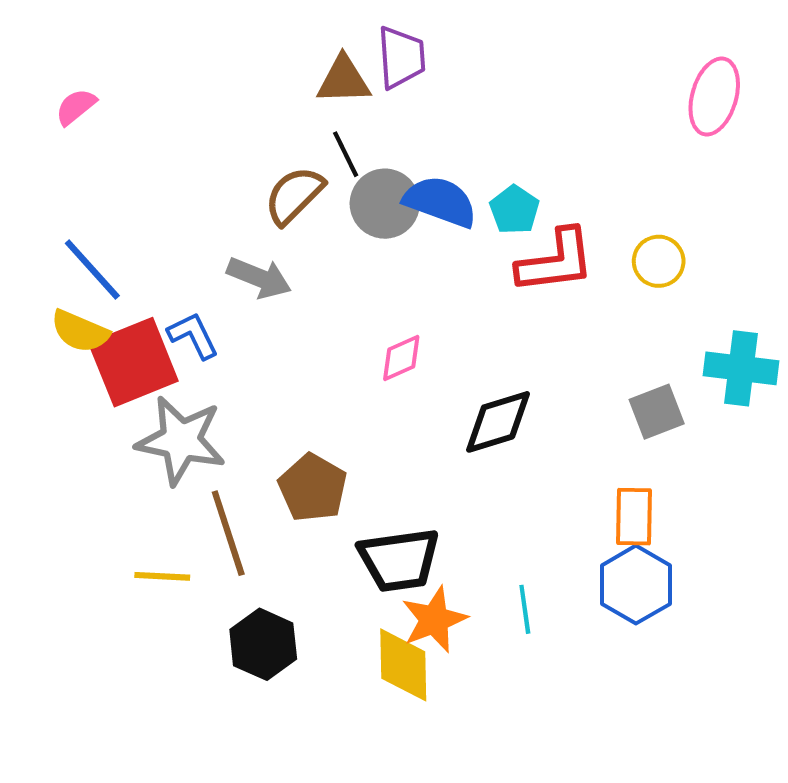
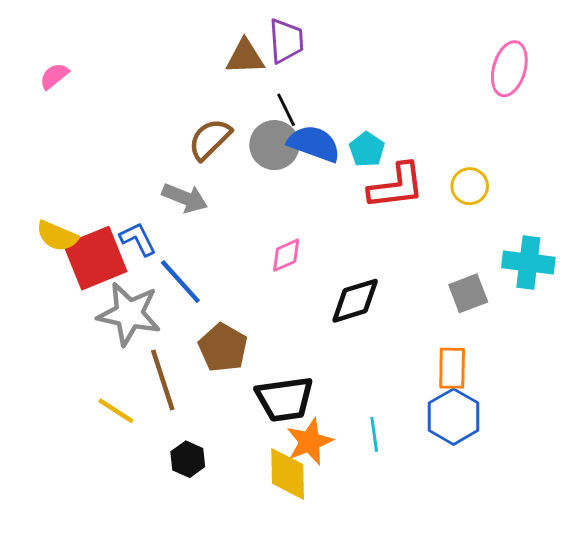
black line: (346, 154) -> (286, 110), moved
blue line: (92, 270) -> (180, 282), moved
yellow line: (162, 576) -> (116, 411), turned 30
black hexagon: (263, 644) -> (188, 459), size x0.7

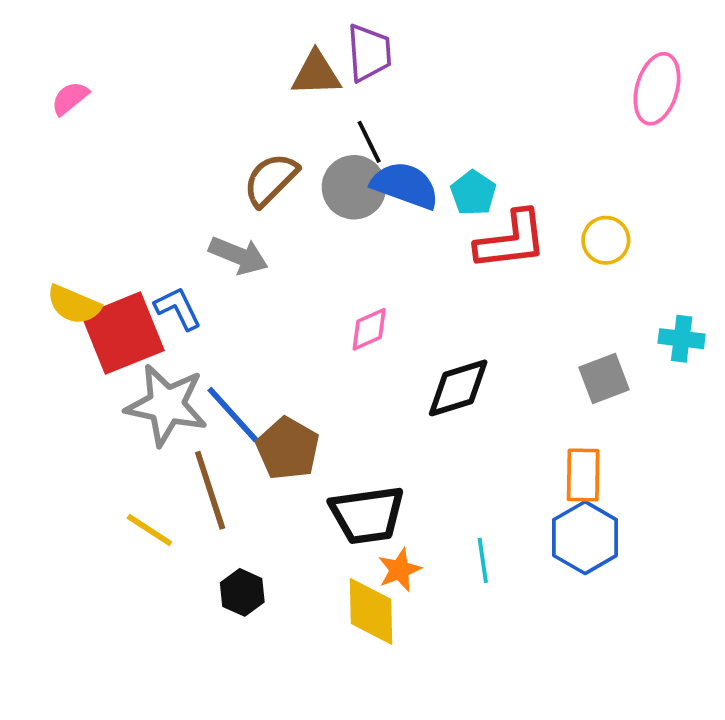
cyan cross: (528, 262) -> (682, 339), size x0.7
blue line: (180, 282) -> (233, 414), moved
orange star: (310, 442) -> (399, 570), size x0.7

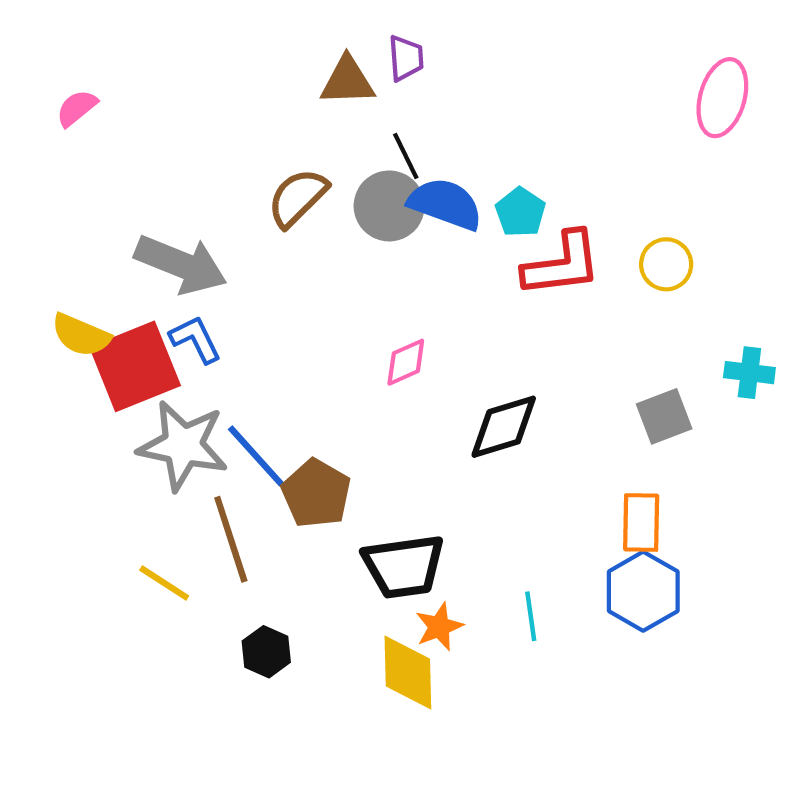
purple trapezoid: (369, 53) -> (406, 58), size x0.7
gray arrow: (238, 255) -> (181, 264), moved, size x1.4

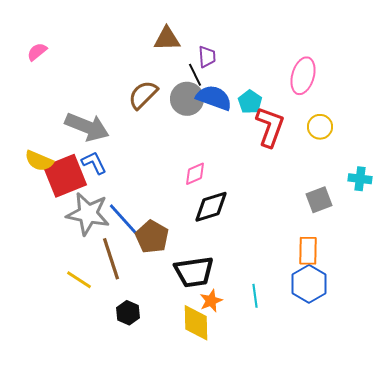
purple trapezoid: (406, 58) -> (207, 57), moved
pink ellipse: (722, 98) -> (303, 76), moved
red L-shape: (562, 264) -> (270, 127), turned -63
black diamond: (504, 427) -> (211, 207), moved

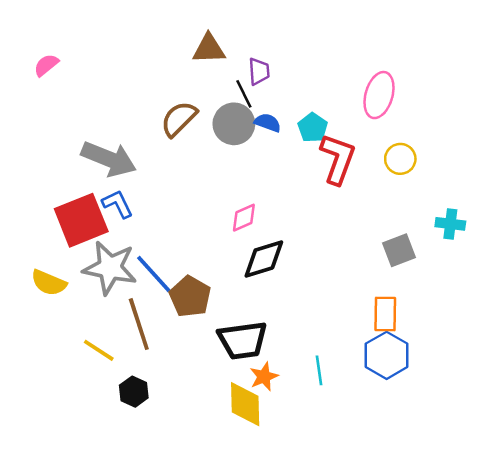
blue semicircle: (214, 98) -> (268, 123), size x0.6
yellow semicircle: (39, 161) -> (49, 283), moved
black hexagon: (128, 313) -> (134, 392), moved

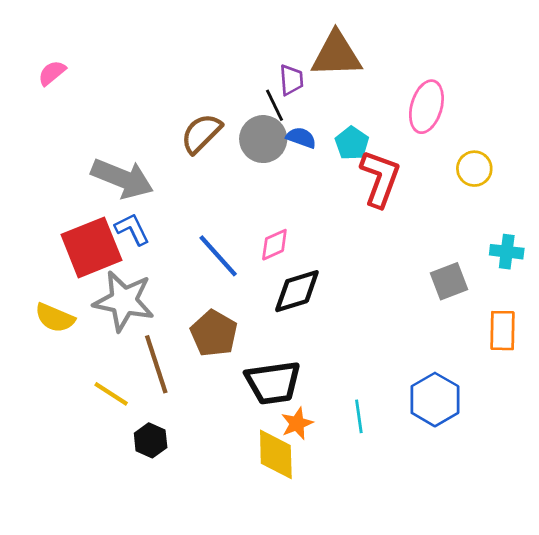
brown triangle: (209, 49) -> (336, 55), moved, size x1.4
yellow circle: (400, 159) -> (474, 169), moved
blue line: (154, 274) -> (218, 256), moved
orange rectangle: (385, 314) -> (503, 331), moved

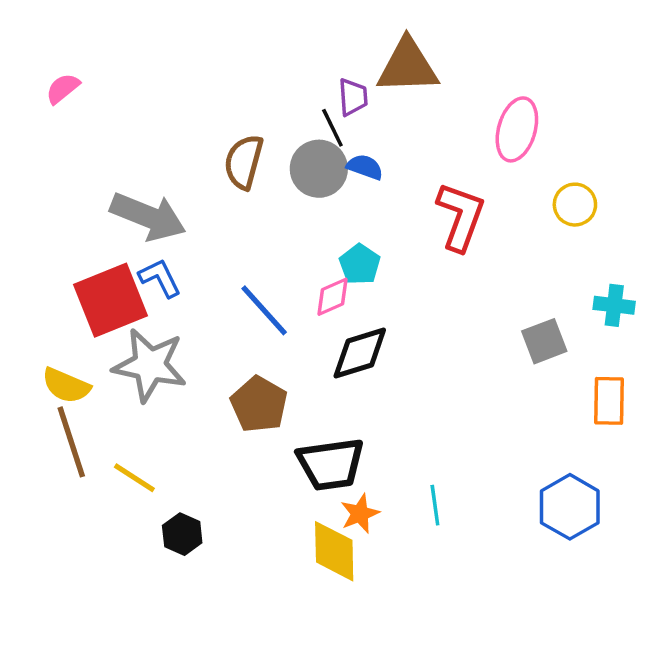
brown semicircle: (201, 133) -> (244, 162), turned -30
cyan pentagon: (352, 143) -> (360, 264), moved
brown line: (156, 364) -> (71, 442), moved
blue hexagon: (435, 400) -> (570, 507), moved

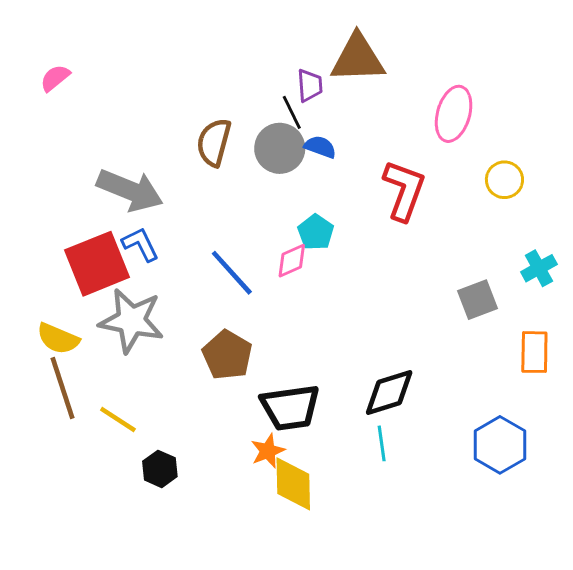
cyan cross: (614, 305) -> (539, 268), turned -36
black diamond: (360, 353) -> (389, 393), moved
orange star: (360, 514) -> (268, 451), moved

